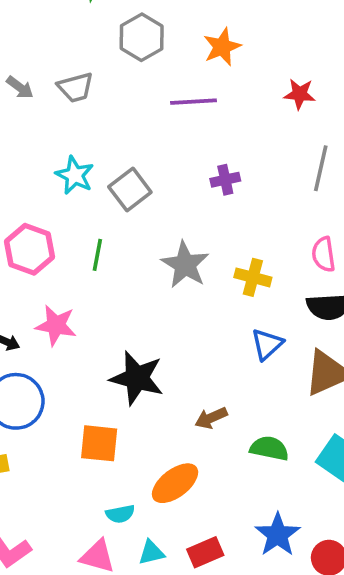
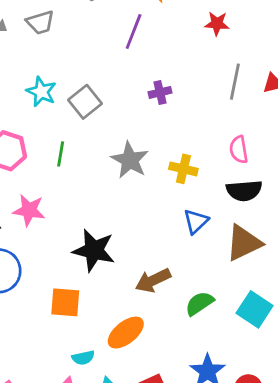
purple line: (194, 102) -> (134, 32), turned -64
brown arrow: (211, 418) -> (153, 280), size x1.4
green semicircle: (269, 448) -> (199, 303), turned -44

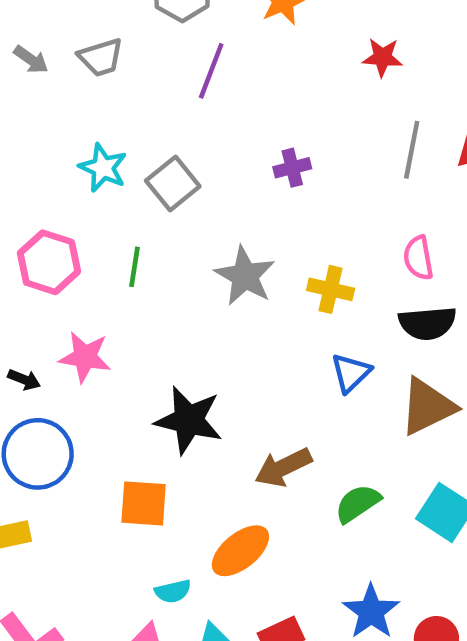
purple line: (134, 32) -> (211, 71), moved

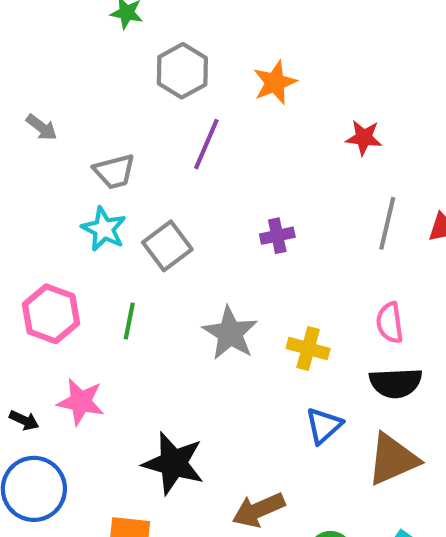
gray trapezoid: (101, 57) -> (114, 172), moved

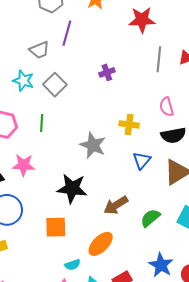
red star: (364, 138) -> (142, 20), size x1.5
gray trapezoid: (114, 172) -> (39, 50), moved
gray star: (230, 333) -> (93, 145), moved

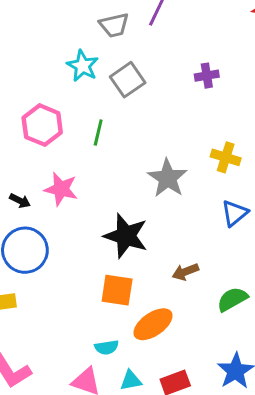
brown arrow: (116, 205) -> (185, 272), size x0.7
orange square: (56, 227) -> (117, 290), moved

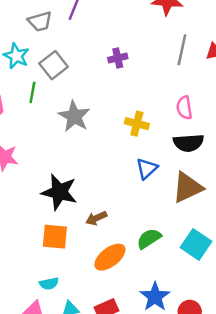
green line: (98, 132) -> (32, 92), moved
gray star: (167, 178) -> (74, 116), moved
brown arrow: (185, 272) -> (96, 218), moved
orange ellipse: (153, 324) -> (110, 257), moved

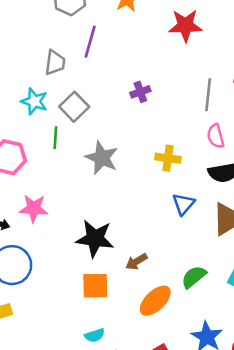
gray trapezoid: (40, 21) -> (55, 63), turned -60
gray line: (182, 50) -> (208, 95), moved

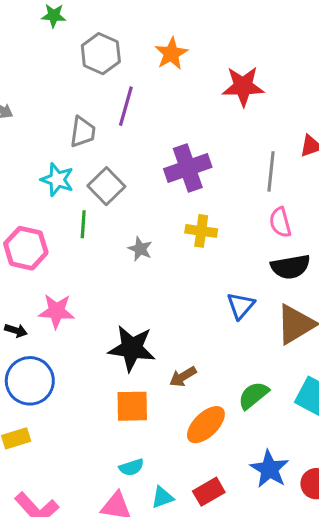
purple cross: (140, 92) -> (188, 168), size x1.8
gray star: (102, 158) -> (140, 249), size x0.6
yellow cross: (168, 158) -> (201, 231), moved

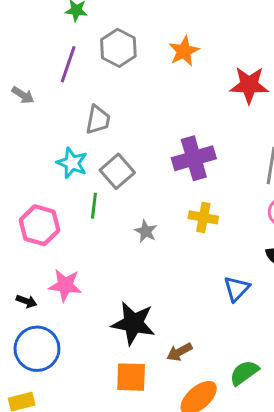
purple line: (126, 106) -> (68, 64), moved

